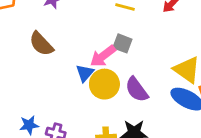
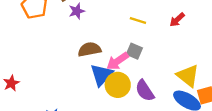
brown semicircle: (41, 44) -> (89, 49), moved, turned 120
blue triangle: (85, 73) -> (102, 75), size x1.5

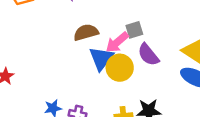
gray square: (134, 51) -> (134, 30), turned -35
purple semicircle: (145, 91) -> (148, 55), moved

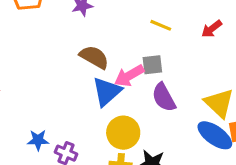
brown semicircle: (86, 32) -> (94, 57), turned 35
yellow circle: (120, 68) -> (123, 133), moved

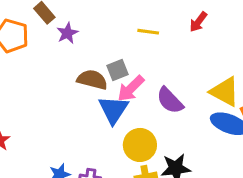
gray square: (152, 65) -> (117, 70), moved

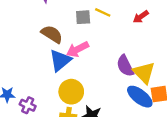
gray square: (117, 70) -> (83, 17), moved
purple semicircle: (170, 100) -> (125, 66), moved

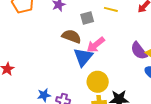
gray square: (83, 17) -> (87, 18), moved

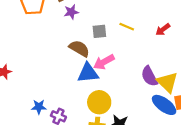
blue triangle: (83, 57) -> (88, 73), turned 35

